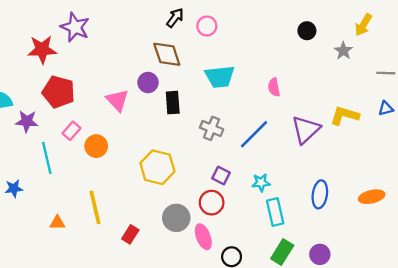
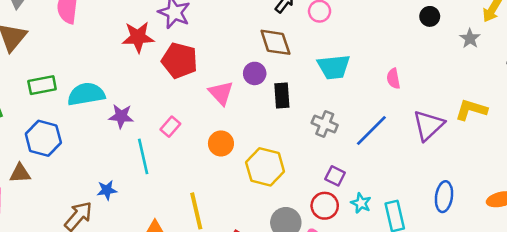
red pentagon: (59, 92) -> (179, 60), moved
orange circle: (96, 146) -> (221, 143), moved
cyan star: (261, 183) -> (361, 203), moved, turned 30

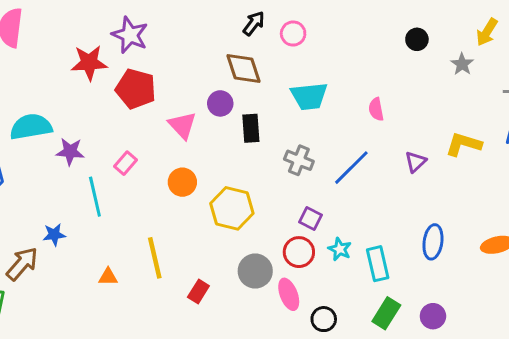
purple triangle: (428, 125) -> (415, 162), size x0.6

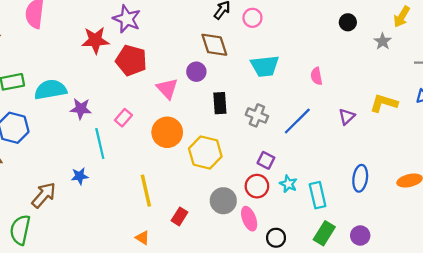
black rectangle: (251, 128) -> (220, 103), moved
orange circle: (182, 182) -> (167, 132), size x1.4
blue star: (54, 235) -> (80, 176), moved
orange triangle: (108, 277) -> (142, 238), moved, turned 32

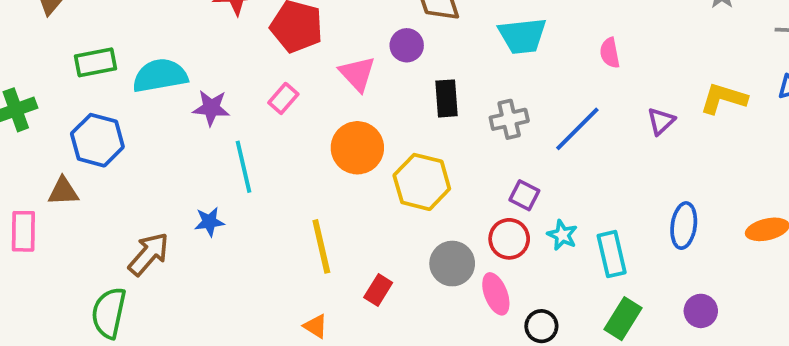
gray cross: (257, 115) -> (509, 119), turned -35
pink rectangle: (123, 118) -> (283, 98), moved
purple circle: (360, 236) -> (701, 311), moved

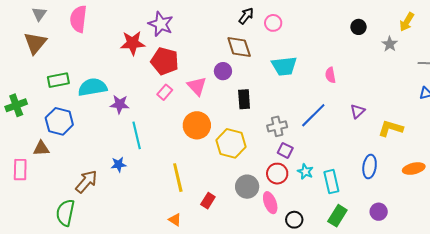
pink rectangle: (283, 98) -> (165, 92), moved
yellow L-shape: (724, 98) -> (391, 128), moved
gray cross: (509, 119) -> (277, 126), moved

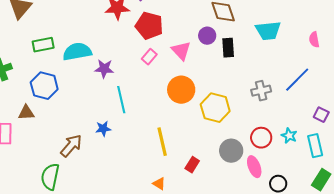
black rectangle: (244, 99) -> (228, 48), moved
purple square: (285, 150) -> (321, 115), moved

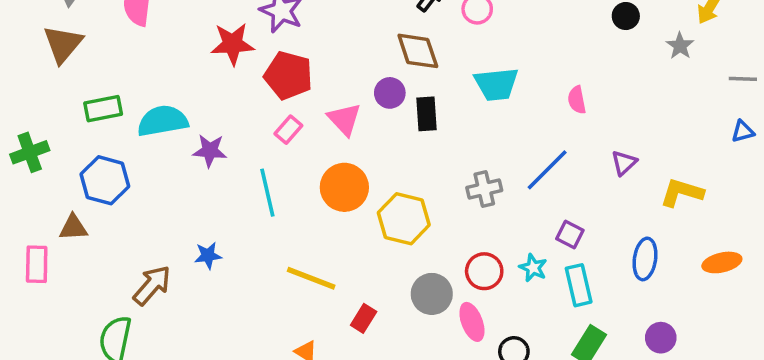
cyan line: (121, 100) -> (267, 193), moved
purple square: (321, 115) -> (570, 235), moved
yellow line: (162, 142) -> (311, 278), turned -56

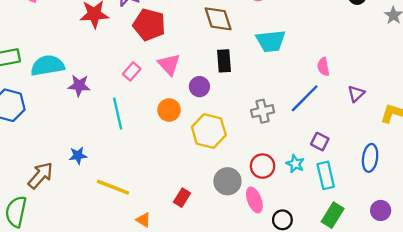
red pentagon: (288, 75) -> (149, 25), moved
purple circle: (390, 93) -> (199, 87), moved
pink semicircle: (577, 100) -> (323, 67), moved
orange circle: (344, 187) -> (169, 110), size x0.7
yellow line: (311, 278) -> (113, 187), moved

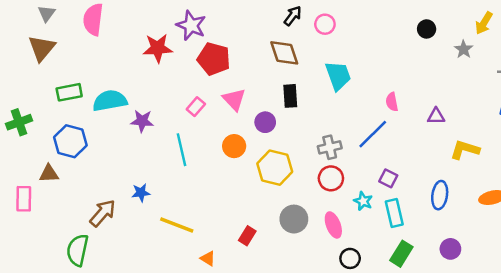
cyan trapezoid: (271, 41) -> (338, 76), turned -104
purple triangle: (356, 94) -> (436, 116), moved, turned 42
red circle: (263, 166) -> (331, 178), moved
pink ellipse: (254, 200) -> (333, 225), moved

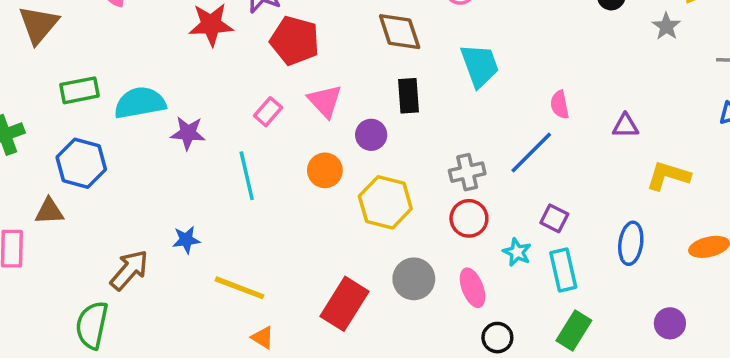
red rectangle: (247, 236) -> (344, 304), size x1.8
purple circle: (450, 249) -> (670, 323), moved
orange triangle: (208, 258) -> (263, 338), moved

